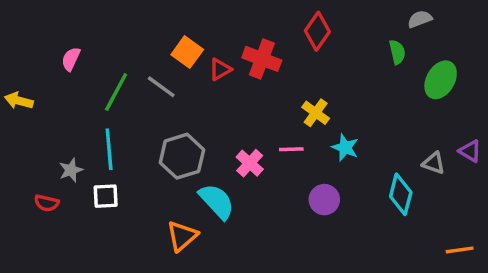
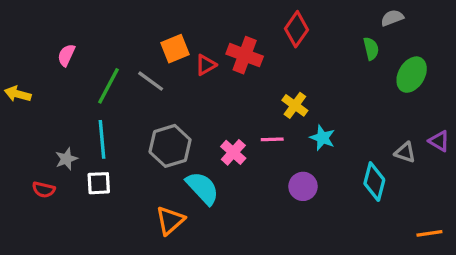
orange square: (187, 52) -> (175, 49), turned 32

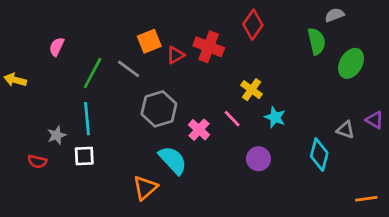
green semicircle: (371, 49) -> (317, 41), size x1.4
pink line: (272, 139) -> (232, 119), turned 48
gray hexagon: (170, 146) -> (159, 109), moved

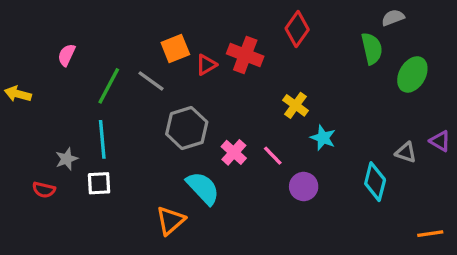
pink line: (232, 119) -> (273, 156), moved

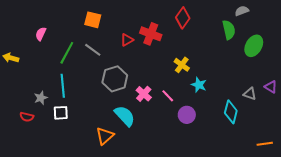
orange square: (175, 48) -> (93, 20), moved, turned 36

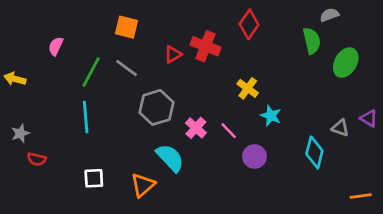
gray star: (41, 98) -> (20, 133), moved
white square: (61, 113) -> (94, 178), moved

